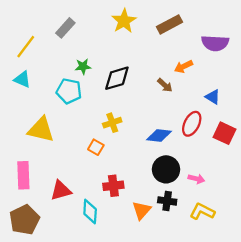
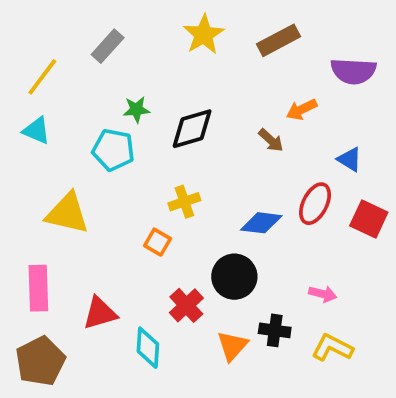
black circle: (166, 169) -> (234, 277), moved
red cross: (113, 186) -> (186, 305), turned -36

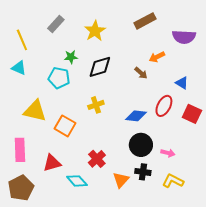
yellow star: (204, 35) -> (95, 31), moved
yellow line: (42, 77) -> (22, 40), turned -60
orange square: (158, 242) -> (65, 126), moved, size x1.5
black circle: (234, 277) -> (141, 145), moved
cyan diamond: (148, 348) -> (77, 181), turned -45

